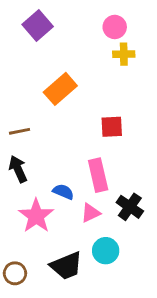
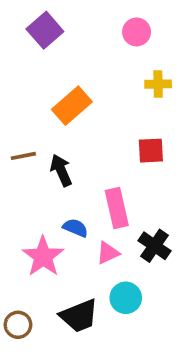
yellow cross: (124, 54) -> (158, 84), moved
red square: (112, 127) -> (151, 151), moved
black arrow: (18, 169) -> (61, 170), moved

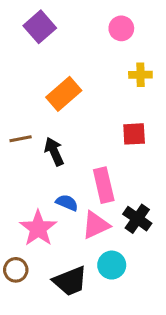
pink triangle: (108, 253) -> (96, 225), size x1.4
brown circle: (18, 325) -> (16, 270), moved

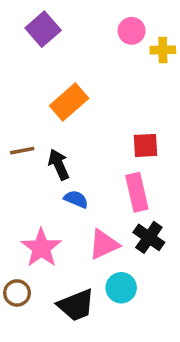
yellow cross: (140, 75) -> (163, 50), moved
pink rectangle: (104, 185) -> (137, 192), moved
blue semicircle: (67, 203) -> (76, 199), moved

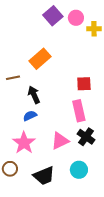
purple square: (43, 29) -> (53, 16), moved
brown line: (22, 151) -> (13, 78), moved
blue semicircle: (76, 199) -> (30, 116), moved, turned -48
cyan circle: (121, 288) -> (79, 170), moved

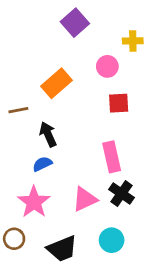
pink circle: (76, 18) -> (107, 66), moved
red square: (84, 84) -> (119, 103), moved

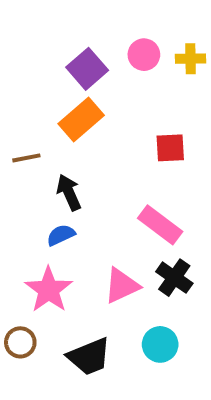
purple square: (75, 23) -> (87, 69), moved
pink circle: (107, 66) -> (144, 55), moved
pink rectangle: (112, 157) -> (160, 225), turned -40

